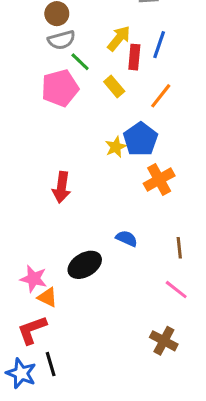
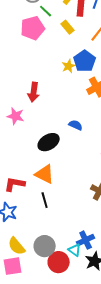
pink star: (34, 279) -> (16, 116), moved
orange triangle: (48, 297) -> (45, 174), moved, size x1.5
red L-shape: (32, 330) -> (15, 184), turned 30
black line: (51, 364) -> (45, 200), moved

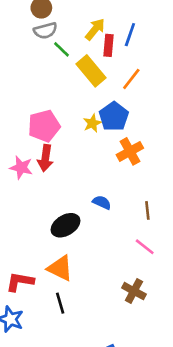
yellow rectangle: (68, 27) -> (91, 71), size x1.6
pink pentagon: (33, 28) -> (44, 126), moved
pink star: (16, 116) -> (21, 168), moved

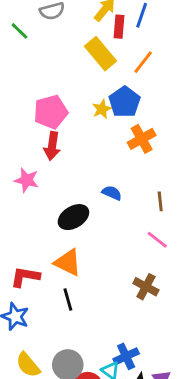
green line: (61, 49) -> (19, 31), moved
pink star: (21, 168) -> (27, 180), moved

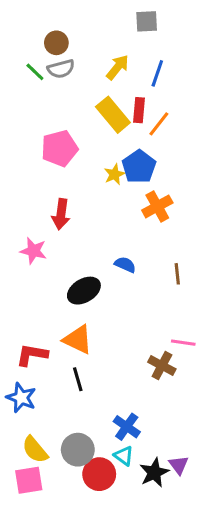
red rectangle: (119, 27) -> (139, 110), moved
green line: (19, 31) -> (35, 72), moved
pink pentagon: (51, 112) -> (59, 148), moved
pink line: (157, 240) -> (183, 343), moved, turned -30
blue cross: (126, 356) -> (127, 427), moved, turned -30

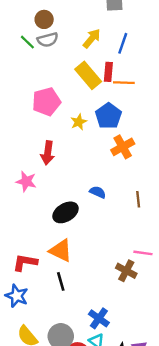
orange line: (159, 124) -> (124, 83), turned 54
yellow star: (114, 174) -> (79, 122), moved

